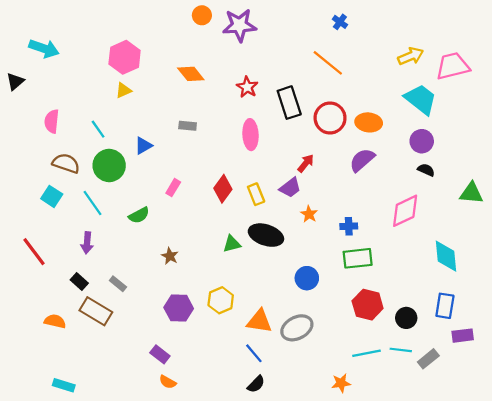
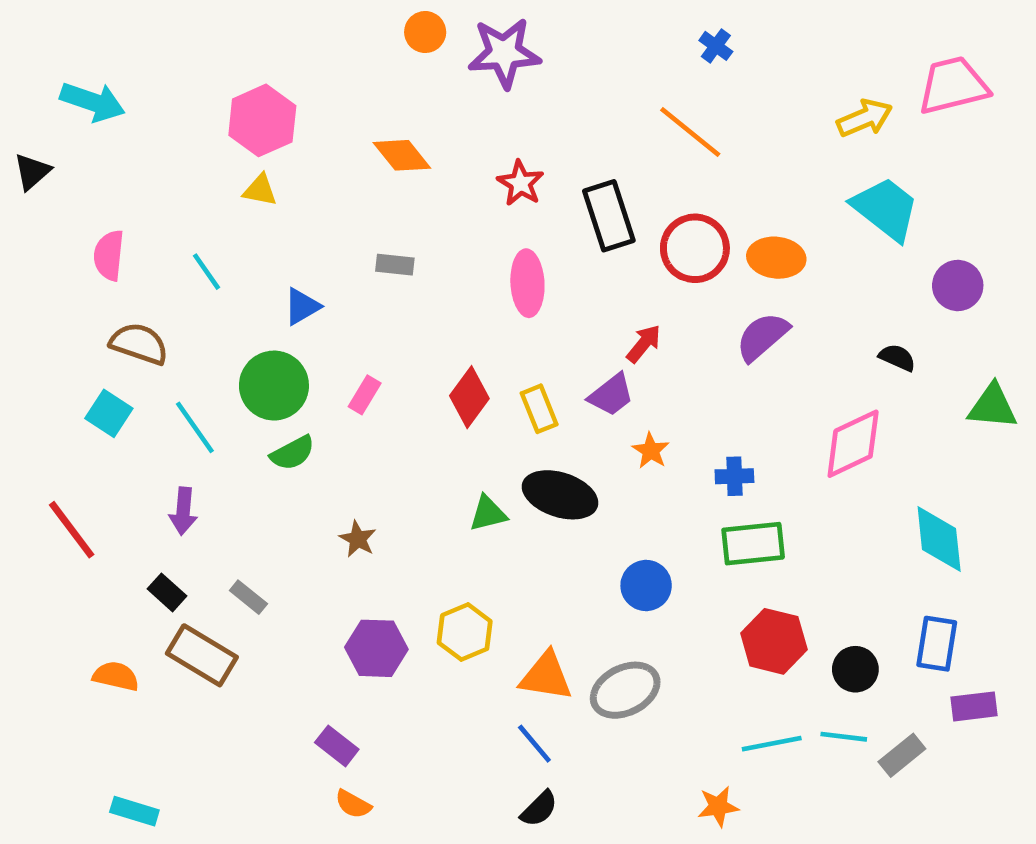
pink trapezoid: (453, 66) -> (953, 86), moved
yellow triangle: (123, 90) -> (260, 190), turned 35
purple circle: (422, 141) -> (958, 286), moved
green circle: (109, 165) -> (274, 386), moved

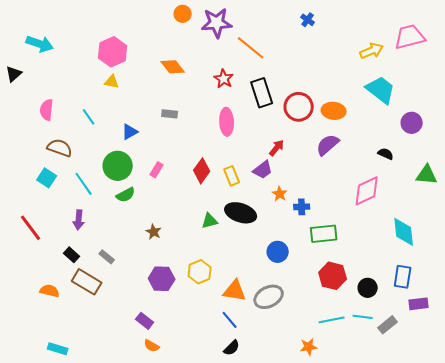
orange line: (690, 132) -> (251, 48), moved
blue cross: (734, 476) -> (302, 207), moved

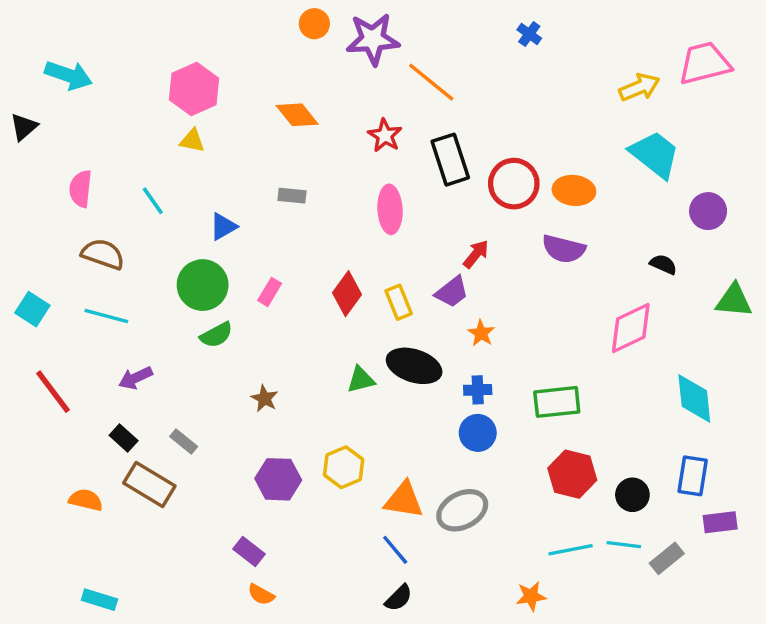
purple semicircle: (328, 145) -> (564, 249), turned -125
cyan square: (47, 178) -> (32, 309), moved
cyan line: (84, 184) -> (106, 316), moved, turned -40
blue cross: (302, 207) -> (478, 390), moved
purple arrow: (79, 220) -> (136, 378), turned 60

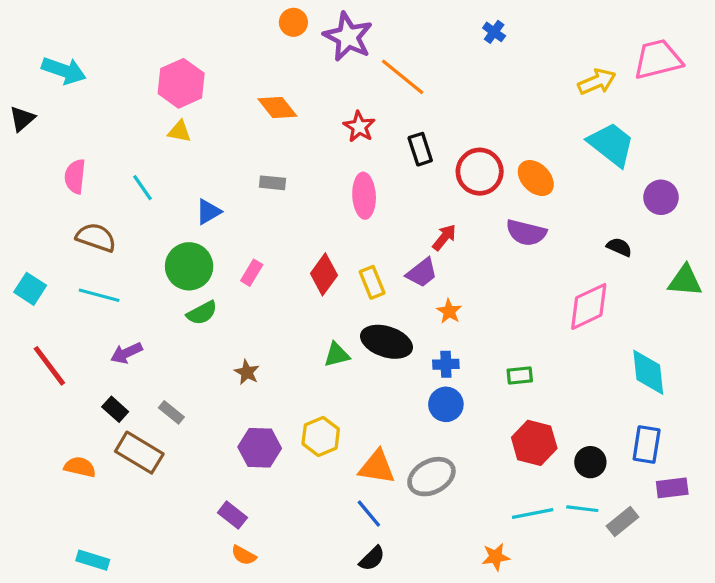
purple star: (373, 39) -> (348, 37), turned 30
black rectangle: (450, 160) -> (420, 149), size x0.7
orange ellipse: (574, 190) -> (536, 178), turned 39
green rectangle: (557, 402) -> (520, 375), size x0.6

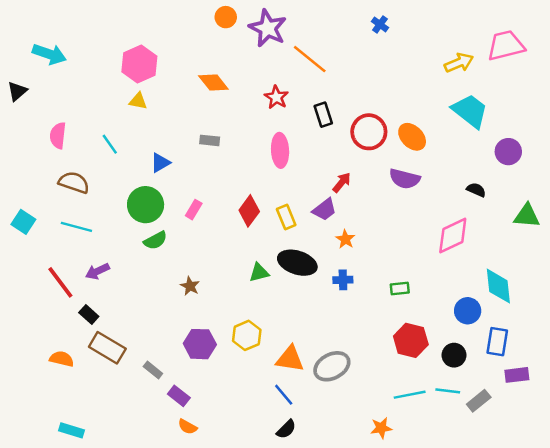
red line: (49, 366) -> (60, 282), moved
blue circle: (446, 404) -> (468, 311), moved
gray rectangle: (171, 412) -> (153, 370), moved

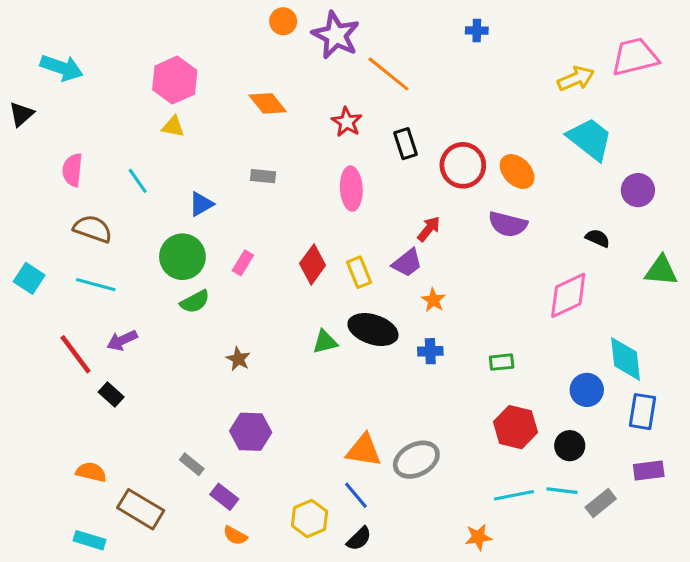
blue cross: (380, 24) -> (477, 31), turned -35
yellow hexagon: (247, 335) -> (309, 518), moved
blue rectangle: (497, 342) -> (643, 412), moved
brown rectangle: (107, 348) -> (141, 509), moved
orange semicircle: (62, 359) -> (91, 472), moved

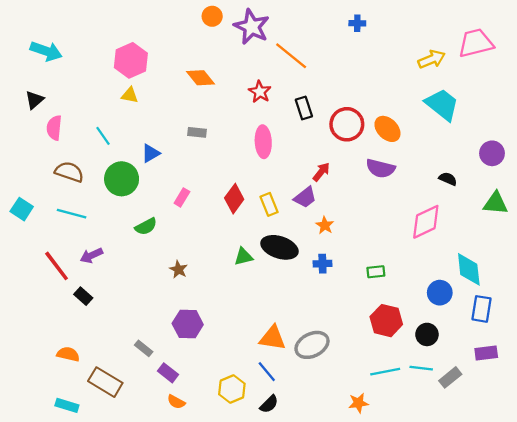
black triangle: (21, 114) -> (34, 100), moved
purple circle: (638, 190) -> (492, 153), moved
green circle: (182, 257) -> (122, 179), moved

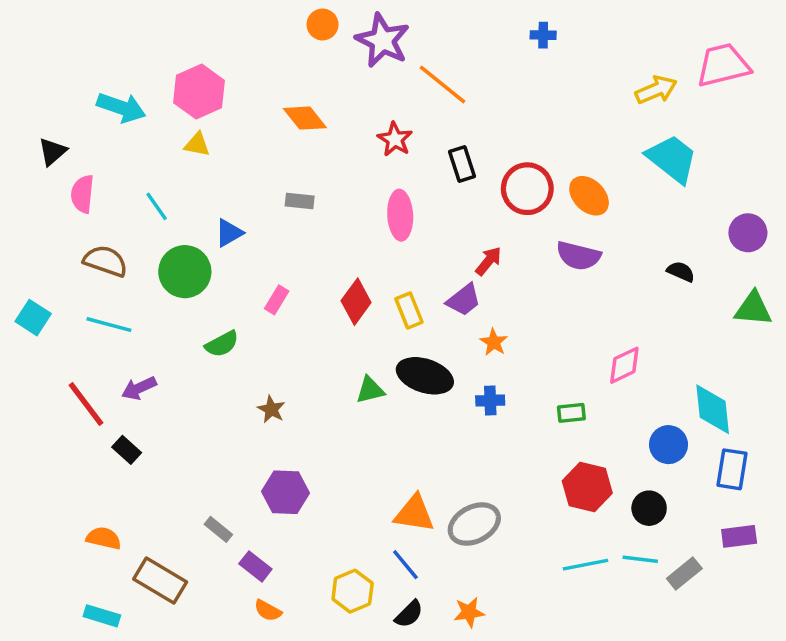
cyan arrow: (46, 51) -> (121, 107), moved
pink diamond: (426, 222) -> (624, 365), moved, size x0.7
orange star: (358, 403) -> (469, 612), moved

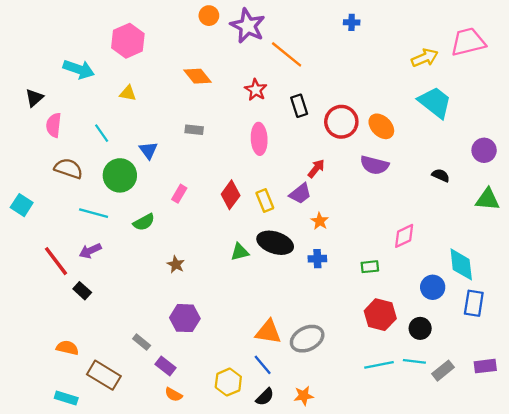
pink hexagon: (199, 92) -> (128, 41), moved
blue triangle: (229, 233) -> (148, 150), turned -36
cyan line: (109, 325) -> (94, 213), moved
purple rectangle: (739, 536) -> (485, 366), moved

